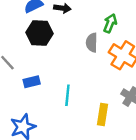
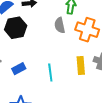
yellow rectangle: (102, 115) -> (81, 65), moved

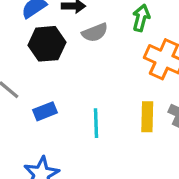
gray semicircle: (60, 25) -> (95, 32), moved, turned -105

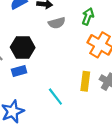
black hexagon: (47, 44) -> (23, 47), moved
cyan line: (96, 123) -> (55, 97), moved, turned -42

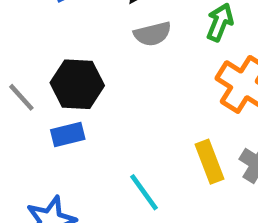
yellow rectangle: (85, 81) -> (209, 162), turned -30

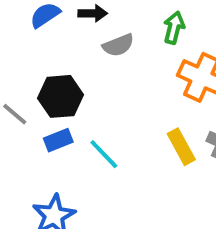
cyan line: (144, 192) -> (104, 154), moved

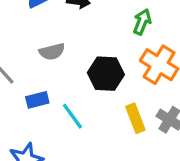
gray semicircle: (118, 45) -> (52, 52), moved
black hexagon: (60, 96) -> (106, 74), moved

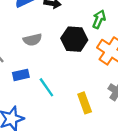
black hexagon: (106, 74) -> (74, 39), moved
yellow rectangle: (135, 118) -> (85, 103), moved

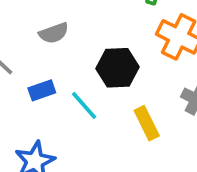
black hexagon: (74, 39) -> (118, 68), moved

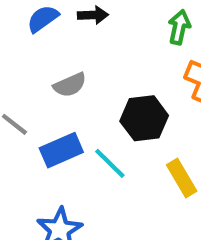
blue rectangle: (42, 90) -> (61, 150), size x1.4

